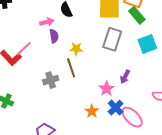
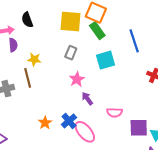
gray rectangle: (112, 39) -> (71, 53), size x0.6
purple arrow: (125, 77) -> (87, 99), moved, turned 112
pink star: (107, 89) -> (77, 79), moved

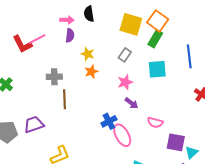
green rectangle: (97, 31) -> (155, 39), turned 54
brown line: (28, 78) -> (64, 99), moved
purple arrow: (87, 99) -> (132, 103), turned 152
orange star: (45, 123) -> (91, 72), moved

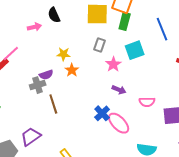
purple semicircle: (70, 35) -> (46, 75), moved, turned 80
pink star: (125, 82) -> (113, 64), moved

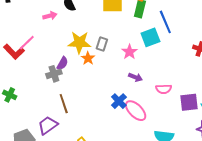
blue line: (162, 29) -> (165, 22), moved
gray rectangle: (100, 45) -> (102, 44), moved
yellow star: (63, 54) -> (79, 42), size x1.6
purple semicircle: (46, 75) -> (62, 63), turned -40
brown line: (53, 104) -> (64, 104), moved

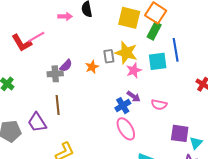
yellow star: (79, 42) -> (126, 53), moved
gray rectangle: (102, 44) -> (109, 56), turned -40
pink semicircle: (164, 89) -> (159, 105), moved
blue cross: (119, 101) -> (123, 106), moved
purple trapezoid: (48, 125) -> (37, 122), turned -100

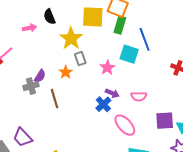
yellow star: (126, 53) -> (71, 38), moved, turned 30
cyan square: (158, 61) -> (129, 54), turned 36
brown line: (58, 105) -> (54, 99), moved
pink ellipse: (126, 129) -> (125, 125), moved

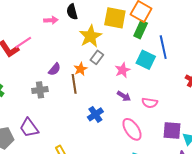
gray rectangle: (80, 59) -> (97, 57), turned 48
gray cross: (31, 86) -> (40, 90), moved
brown line: (54, 99) -> (74, 84), moved
blue cross: (103, 104) -> (95, 114), moved

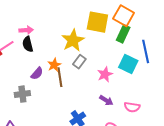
black semicircle: (72, 12) -> (28, 44), moved
pink arrow: (51, 20) -> (26, 30), moved
orange star: (81, 69) -> (54, 65), moved
brown line: (74, 84) -> (60, 77), moved

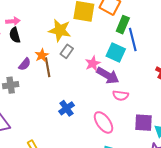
green rectangle: (123, 34) -> (123, 25), moved
yellow star: (73, 40) -> (60, 30), turned -30
purple arrow: (106, 100) -> (108, 75), moved, size x1.6

